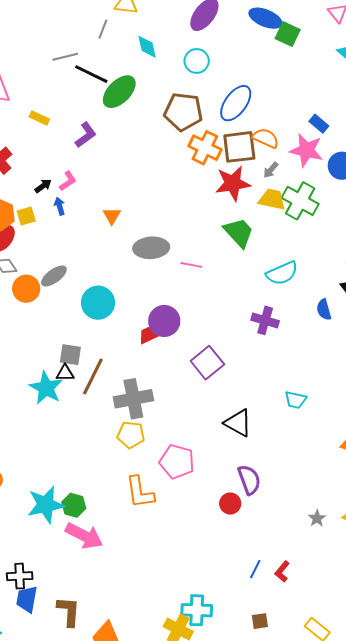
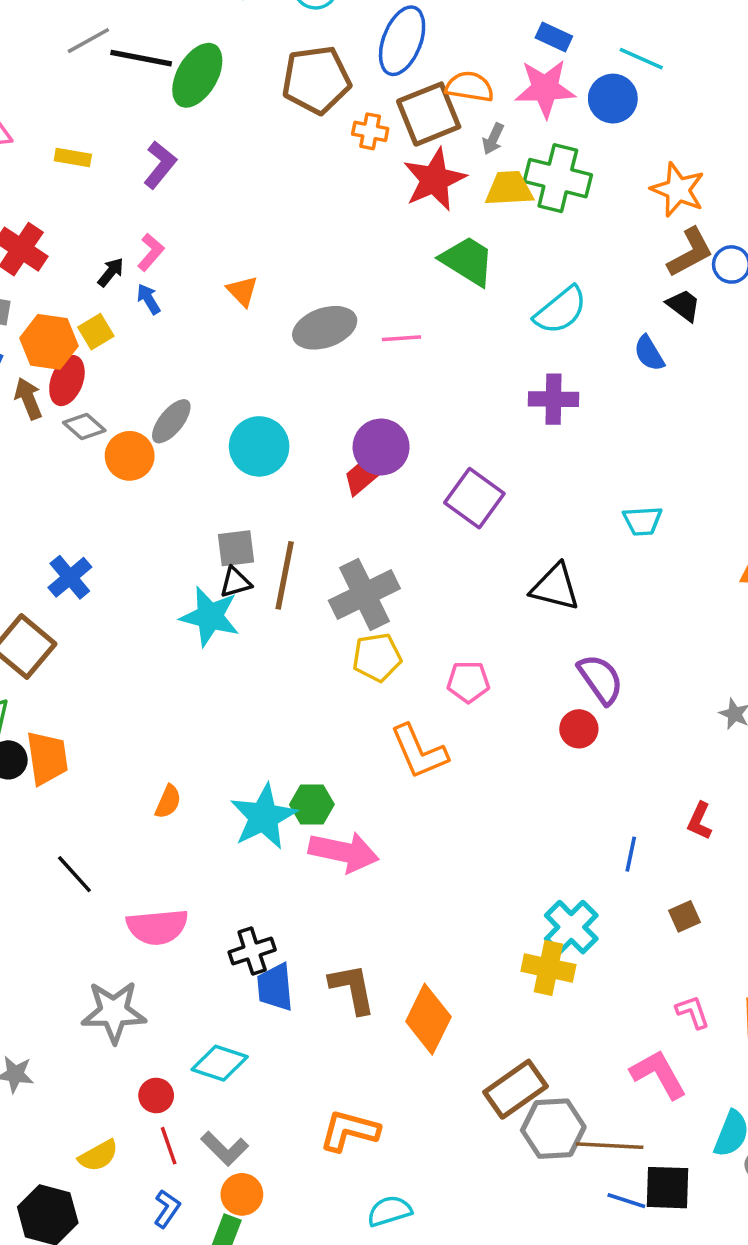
orange cross: (205, 148) -> (370, 131), size x0.6
pink pentagon: (177, 462) -> (468, 682), size x0.7
blue line: (255, 569) -> (631, 854), moved
cyan cross: (197, 610) -> (571, 927), turned -32

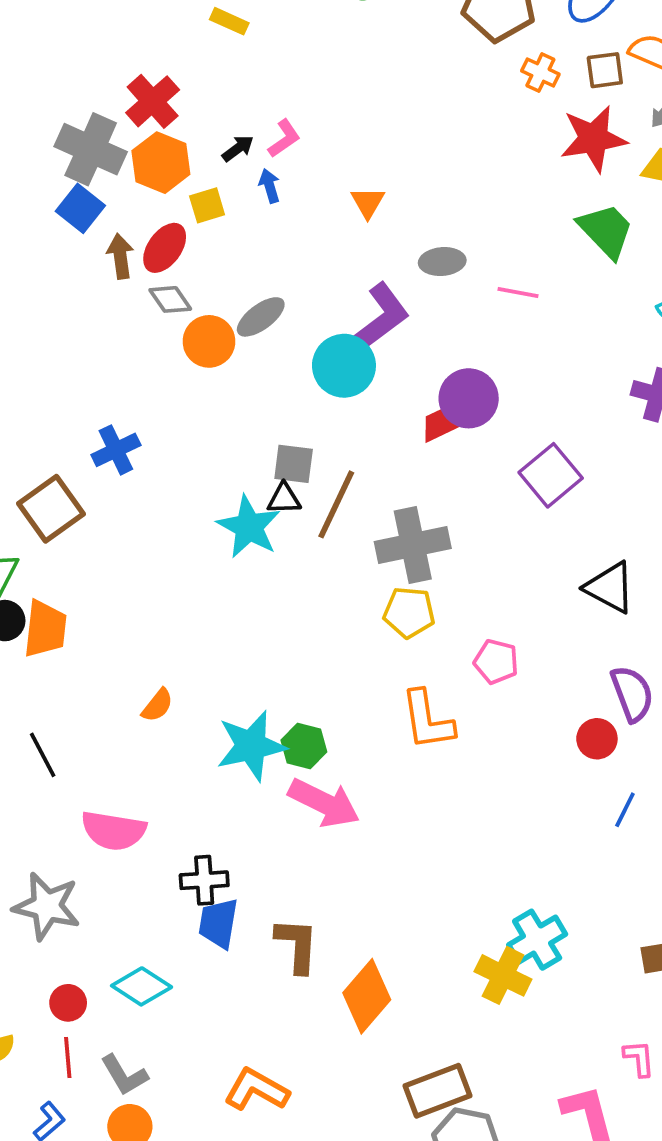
brown square: (429, 114) -> (605, 70), size x0.6
purple L-shape: (160, 165) -> (381, 317), moved, size x1.4
gray ellipse: (325, 328) -> (442, 262), size x0.7
orange hexagon: (49, 342) -> (161, 163), moved
blue line: (631, 854) -> (625, 810), moved

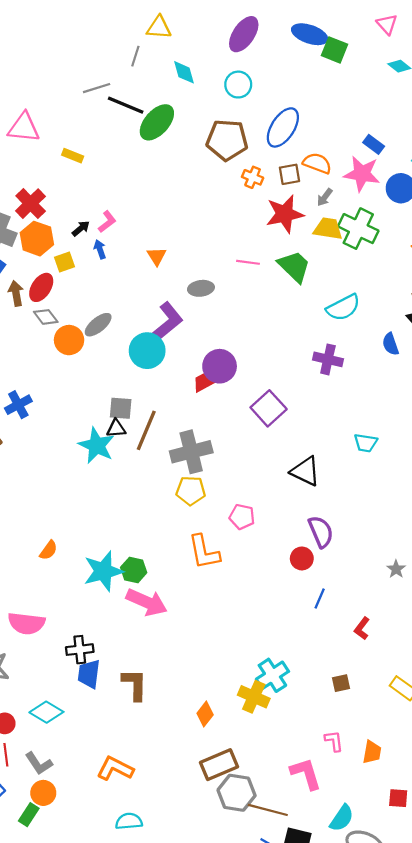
pink line: (518, 293) -> (248, 262), moved
orange diamond: (367, 996) -> (205, 714), moved, size x0.6

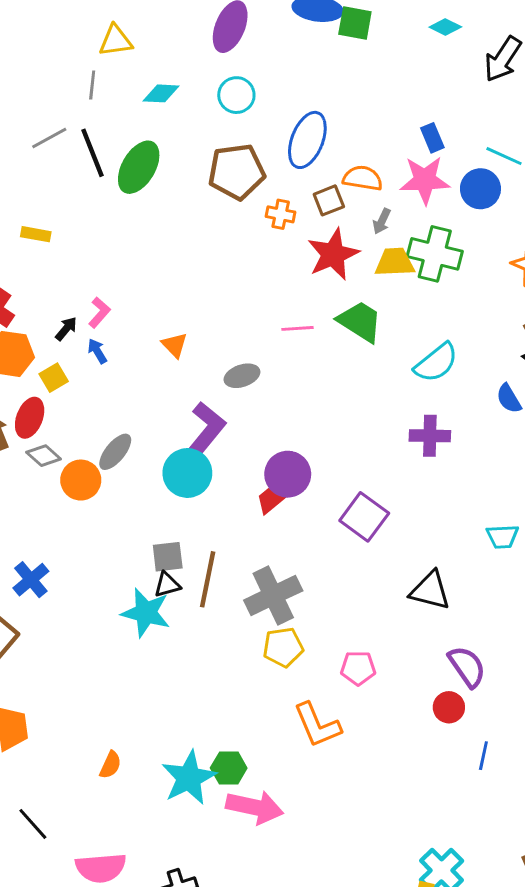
cyan diamond: (184, 72) -> (161, 93), turned -60
black line: (126, 105) -> (92, 153), turned 57
blue rectangle: (374, 144) -> (432, 138), turned 42

